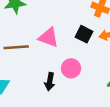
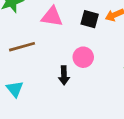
pink triangle: (48, 37) -> (52, 17), moved

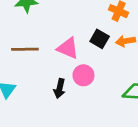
pink triangle: (52, 17) -> (68, 48), moved

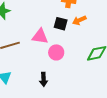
black arrow: (60, 89) -> (44, 79), moved

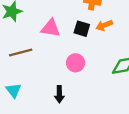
pink triangle: (40, 36) -> (51, 28), moved

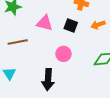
orange arrow: (104, 25) -> (98, 25), moved
black arrow: (59, 94) -> (48, 80), size x1.5

